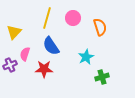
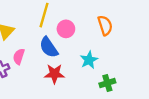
pink circle: (73, 18) -> (66, 29), moved
red star: (44, 69) -> (54, 74), moved

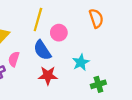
orange semicircle: (105, 25) -> (96, 18), moved

